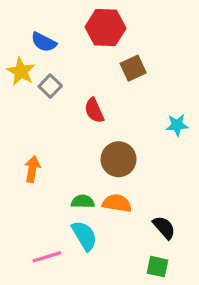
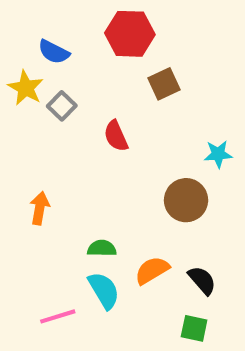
brown circle: (119, 159) -> (186, 200), moved
orange semicircle: (117, 203) -> (152, 270), moved, turned -40

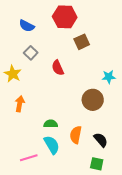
yellow star: (26, 88) -> (13, 74), moved
orange semicircle: (152, 270) -> (76, 135), turned -48

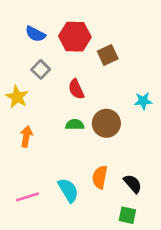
red hexagon: (65, 17) -> (75, 37), moved
brown circle: (93, 100) -> (106, 123), moved
green semicircle: (51, 124) -> (75, 125), moved
pink line: (29, 158) -> (28, 197), moved

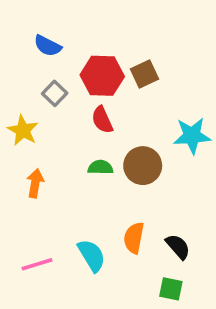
red hexagon: (75, 37) -> (102, 76), moved
cyan star: (143, 101) -> (192, 136), size x1.5

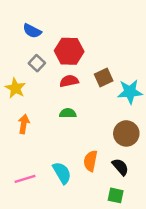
brown square: (144, 74) -> (104, 77), moved
red semicircle: (102, 120) -> (69, 81), turned 102
brown circle: (143, 166) -> (126, 133), moved

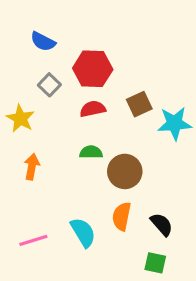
brown circle: (126, 133) -> (125, 171), moved

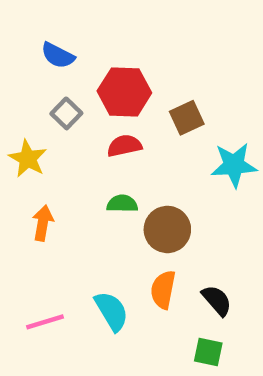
brown square: (139, 104) -> (187, 118), moved

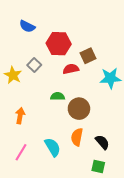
gray square: (66, 113) -> (34, 65), moved
red semicircle: (124, 146) -> (71, 69), moved
orange arrow: (43, 223) -> (20, 116), moved
pink line: (45, 322) -> (21, 152), turned -42

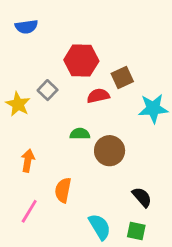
blue semicircle: (27, 26) -> (26, 27), moved, turned -35
orange semicircle: (77, 137) -> (63, 190), moved
cyan semicircle: (53, 147) -> (100, 227), moved

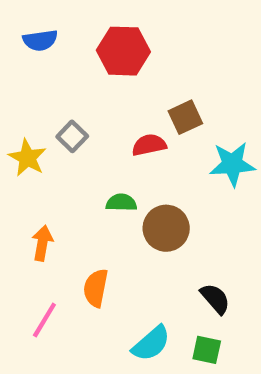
red hexagon: (81, 61) -> (123, 51), moved
cyan semicircle: (100, 227) -> (151, 343), turned 80

